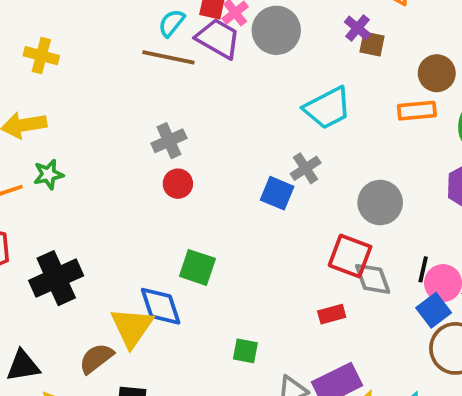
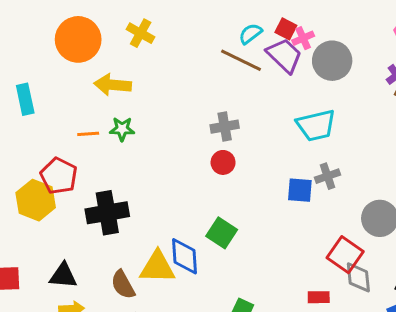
cyan trapezoid: (328, 108) -> (316, 125), moved
blue square: (277, 193) -> (300, 190), turned -32
yellow triangle: (132, 327) -> (157, 267), turned 42
brown semicircle: (96, 358) -> (123, 285), turned -96

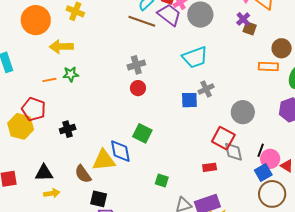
black cross: (107, 213) -> (68, 129), size x0.6

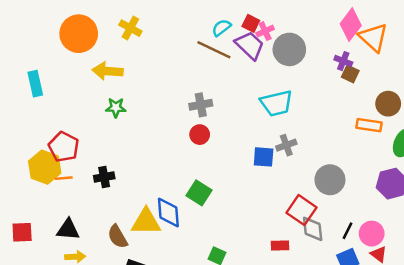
purple cross: (243, 19) -> (343, 61), turned -32
orange line: (49, 80) -> (64, 178), moved
pink circle: (270, 159) -> (372, 234), moved

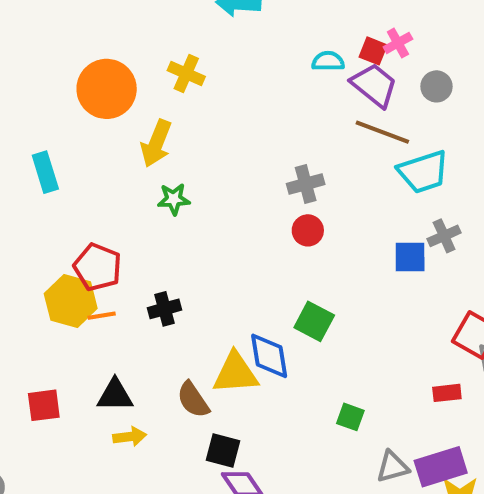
cyan semicircle: (221, 28) -> (328, 61), turned 42
pink cross: (265, 31) -> (398, 43), moved
gray circle: (289, 49) -> (436, 86), size x0.6
brown line: (214, 50) -> (382, 132), moved
yellow arrow: (108, 71) -> (156, 143), turned -68

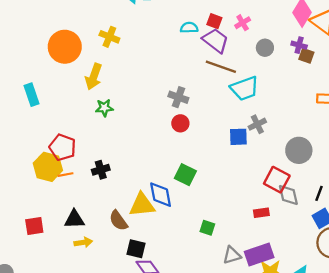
pink cross: (398, 43) -> (243, 23), moved
gray circle: (436, 86) -> (265, 48), moved
gray cross: (306, 184) -> (178, 97), turned 36

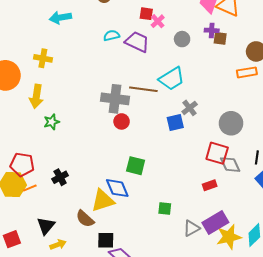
red square: (214, 21) -> (146, 14), moved
brown line: (221, 67) -> (143, 89), moved
gray cross: (178, 97) -> (115, 99), size x1.5
black triangle: (74, 219) -> (46, 226), turned -36

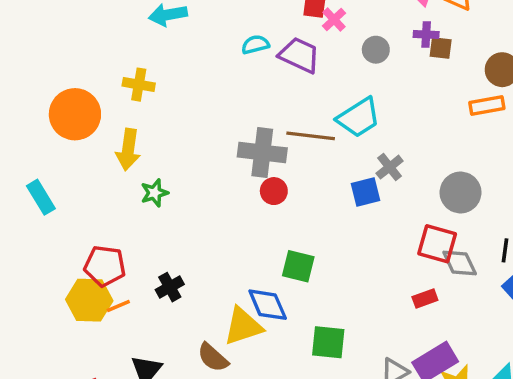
green square: (165, 209) -> (328, 342), moved, size x1.5

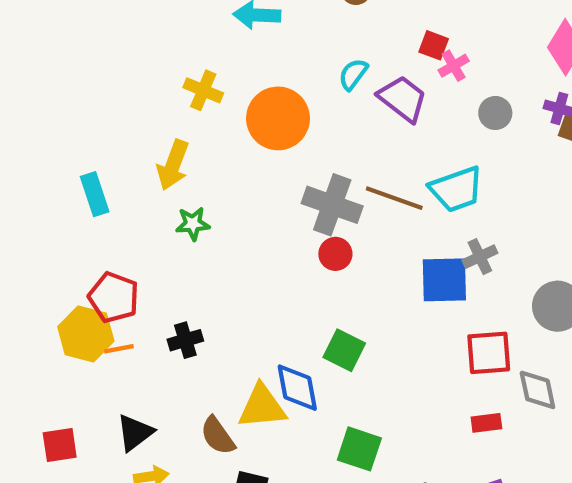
cyan semicircle: (255, 45) -> (353, 74), turned -52
orange circle: (75, 114) -> (278, 118), moved
blue square: (365, 192) -> (444, 280), size x1.4
cyan rectangle: (41, 197) -> (95, 194), moved
red square: (437, 244) -> (489, 353), moved, turned -33

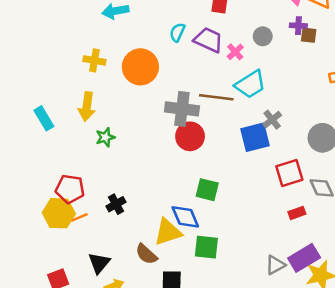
pink cross: (454, 66) -> (235, 52), moved
cyan rectangle: (95, 194) -> (44, 118), moved
red circle: (335, 254) -> (190, 136), size x1.5
green square: (359, 449) -> (206, 247), moved

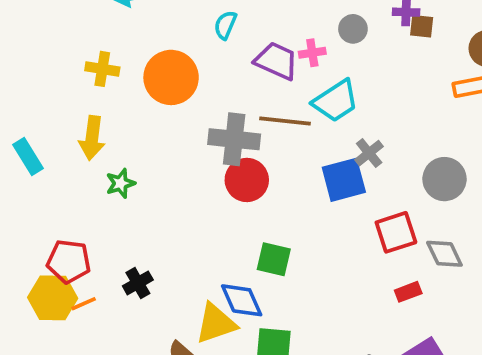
purple trapezoid: (208, 40) -> (276, 61), moved
pink cross: (235, 52) -> (312, 53), turned 35

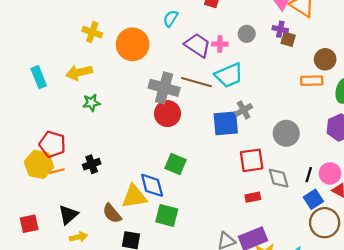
yellow arrow: (92, 138) -> (79, 72), turned 60

